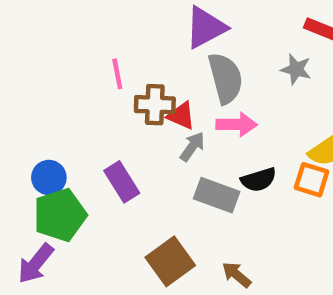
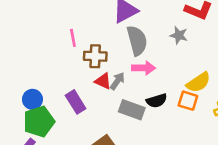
red triangle: (181, 116) -> (103, 81), moved

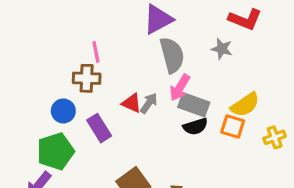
brown cross: (95, 56) -> (87, 78), moved
pink arrow: (144, 68) -> (180, 88), turned 120
blue circle: (32, 99) -> (63, 111), moved
gray rectangle: (132, 110) -> (194, 105), moved

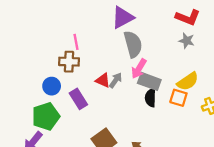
gray star: (222, 49) -> (187, 41), moved
black semicircle: (195, 126) -> (151, 98), turned 108

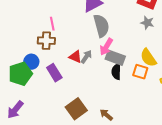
yellow semicircle: (188, 81) -> (148, 58), turned 90
green pentagon: (46, 116) -> (20, 74), moved

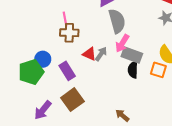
brown cross: (46, 41) -> (69, 33), moved
brown square: (76, 109) -> (72, 100), moved
purple arrow: (15, 110) -> (43, 110), moved

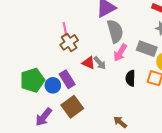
brown cross: (69, 33) -> (69, 42), turned -36
gray arrow: (101, 54) -> (100, 63), turned 104
gray rectangle: (132, 55) -> (147, 49), moved
blue circle: (43, 59) -> (53, 85), moved

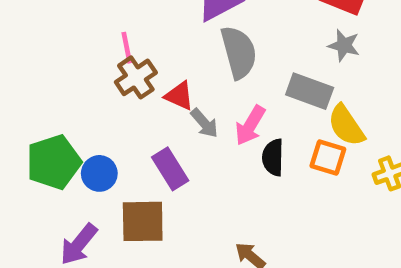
pink arrow: (120, 53) -> (250, 125), moved
red triangle: (89, 63) -> (179, 96), moved
purple rectangle: (67, 79) -> (170, 169), moved
brown square: (72, 107) -> (143, 221), turned 35

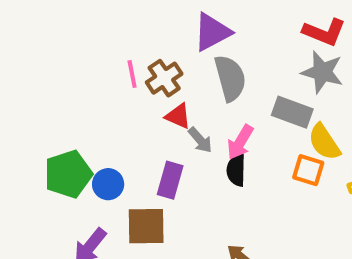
gray star: (344, 45) -> (322, 72), size x1.5
brown cross: (136, 77) -> (164, 78), moved
black semicircle: (273, 157) -> (236, 170), moved
purple rectangle: (170, 169) -> (170, 180), turned 48

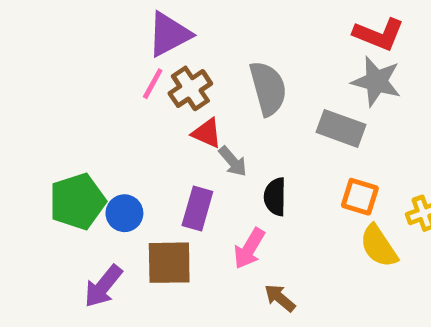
purple triangle: (212, 32) -> (169, 34), moved
pink line: (132, 74) -> (153, 84), turned 40
pink arrow: (240, 142) -> (249, 249), moved
yellow semicircle: (324, 142) -> (379, 246), moved

